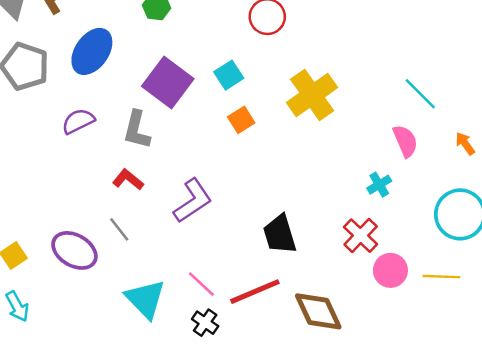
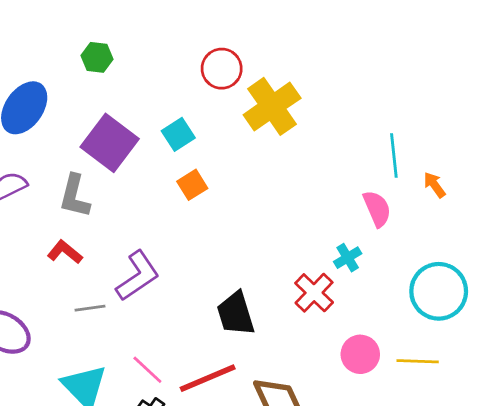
cyan line: (420, 94) -> (394, 155), turned 39
yellow cross: (312, 95) -> (272, 106), moved
orange arrow: (465, 144) -> (434, 185), moved
gray line: (119, 229) -> (90, 308), moved, turned -60
red cross: (361, 236) -> (314, 293), moved

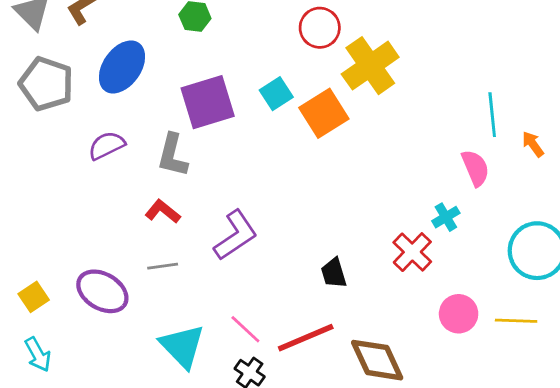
purple square: (110, 143) -> (208, 102), turned 36
orange square: (192, 185) -> (324, 113), moved, size x1.6
gray line: (90, 308) -> (163, 266), moved
black trapezoid: (236, 314) -> (334, 273), size x0.7

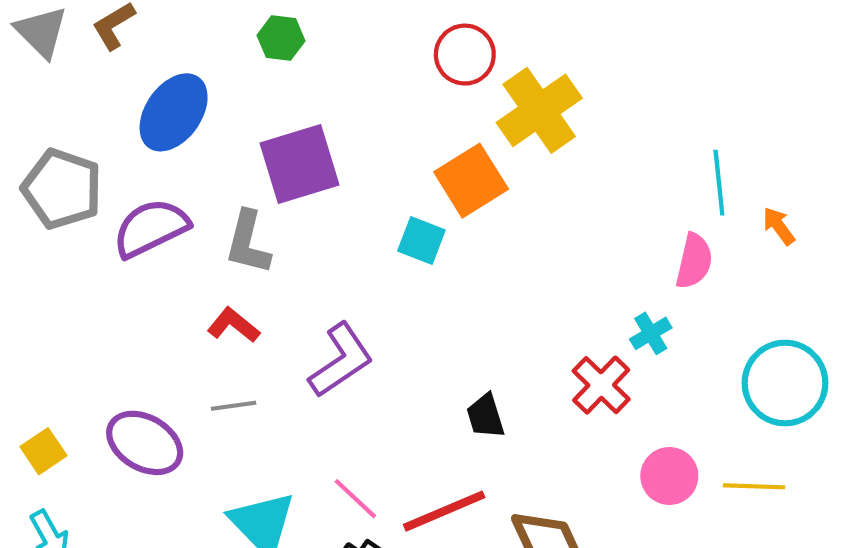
gray pentagon: (46, 84) -> (62, 189), moved
cyan square: (276, 94) -> (421, 240), moved, turned -36
purple semicircle: (107, 146) -> (151, 228), size x1.4
pink semicircle: (475, 168) -> (694, 261), turned 36

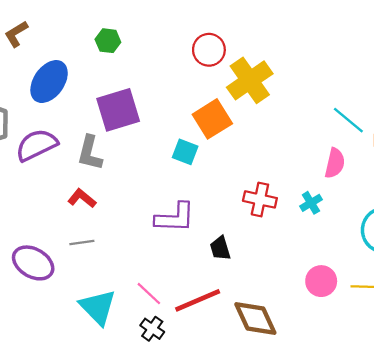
cyan line: (719, 183) -> (348, 120), turned -44
purple L-shape: (341, 360) -> (175, 218), moved, turned 36
red cross: (601, 385) -> (260, 199), moved, turned -32

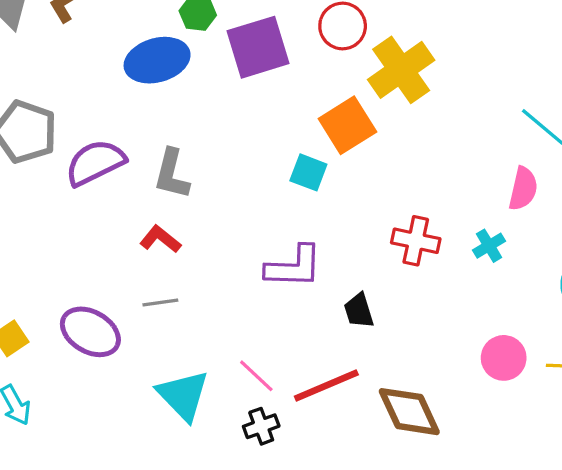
blue ellipse: (49, 82) -> (157, 60), moved, turned 39
purple square: (118, 110) -> (258, 47), moved
black cross: (152, 329) -> (261, 426), turned 35

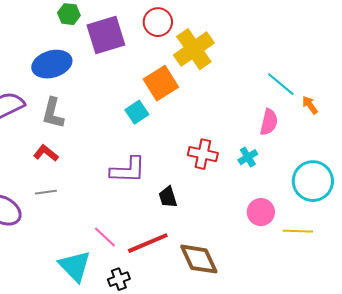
blue ellipse: (157, 60) -> (52, 64), moved
cyan square: (308, 172) -> (137, 112), turned 35
pink circle: (504, 358) -> (261, 212), moved
cyan triangle: (183, 395) -> (75, 266), moved
black cross: (261, 426) -> (119, 279), moved

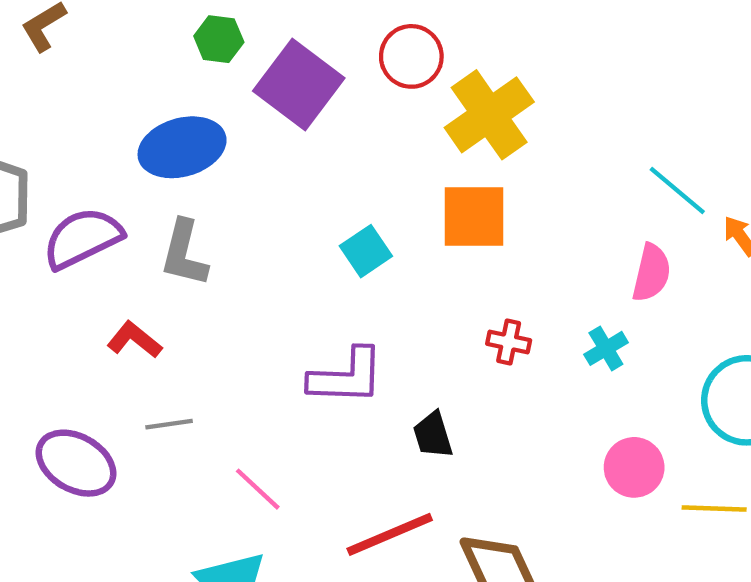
purple square: (106, 35) -> (299, 85), turned -36
orange square: (161, 83) -> (474, 217), moved, turned 32
red L-shape: (46, 153) -> (134, 340), moved
red cross: (203, 154) -> (509, 342), size x0.7
pink line: (105, 237) -> (258, 489), moved

